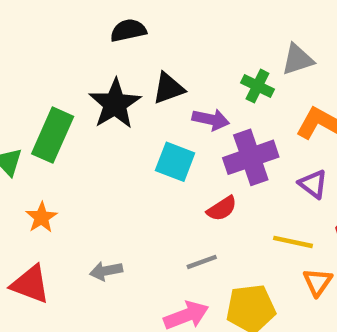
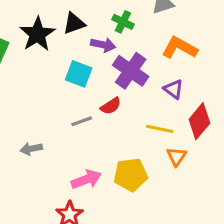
green cross: (257, 86) -> (123, 22), moved
purple cross: (251, 157) -> (131, 71), turned -36
gray line: (202, 262) -> (82, 121), moved

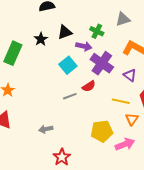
black star: (37, 34) -> (41, 39), size x0.6
cyan square: (79, 74) -> (68, 65), turned 30
gray arrow: (31, 149) -> (46, 129), moved
pink arrow: (86, 179) -> (125, 144), moved

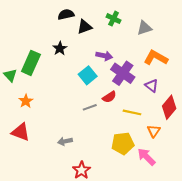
green cross: (97, 31) -> (113, 19), moved
black triangle: (65, 32) -> (85, 27), moved
yellow line: (121, 101) -> (132, 112), moved
pink arrow: (125, 144) -> (146, 157), turned -114

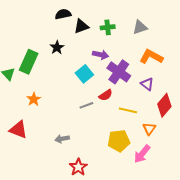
green cross: (113, 19) -> (108, 27), moved, turned -32
orange star: (26, 101) -> (34, 99), moved
pink arrow: (146, 157) -> (142, 154), turned -96

